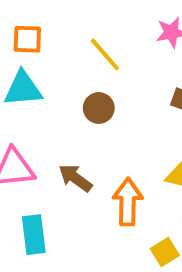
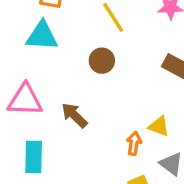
orange arrow: (128, 202) -> (134, 143), moved, size x0.6

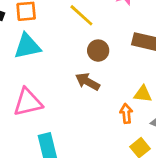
brown circle: (102, 61) -> (98, 51), moved
brown arrow: (74, 115) -> (88, 82), moved

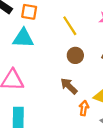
brown arrow: (88, 82) -> (69, 86), moved

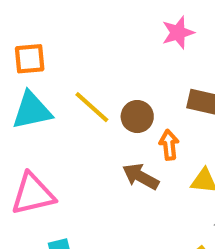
yellow line: (70, 26) -> (92, 107), moved
orange arrow: (84, 108) -> (169, 145), moved

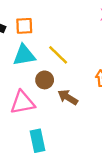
brown circle: (137, 117) -> (45, 80), moved
brown arrow: (141, 177) -> (68, 97), moved

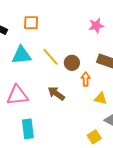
orange square: (24, 26) -> (31, 23), moved
brown circle: (45, 80) -> (72, 63), moved

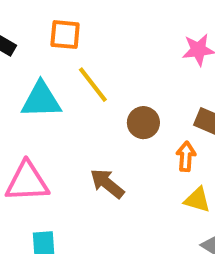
yellow line: (51, 57) -> (93, 85), moved
orange arrow: (86, 79) -> (186, 156), moved

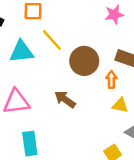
brown circle: (143, 123) -> (84, 61), size x1.5

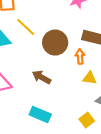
cyan rectangle: (30, 144) -> (40, 115), moved, turned -54

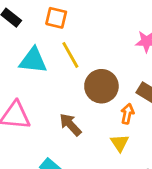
yellow triangle: (90, 78) -> (120, 143), moved, turned 32

